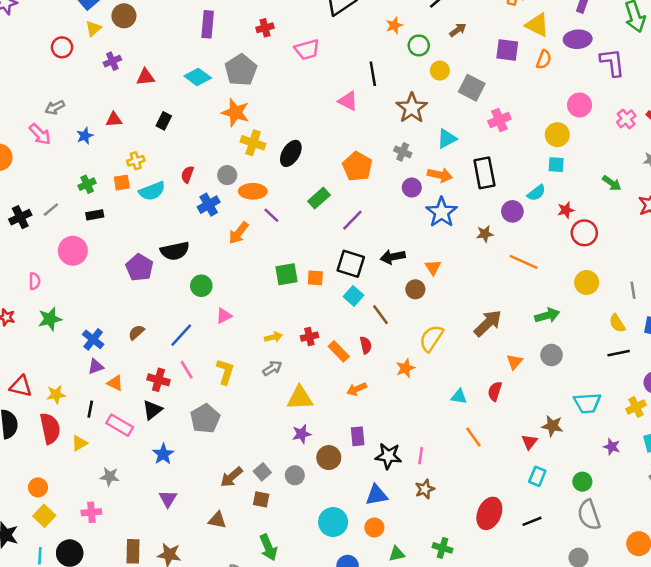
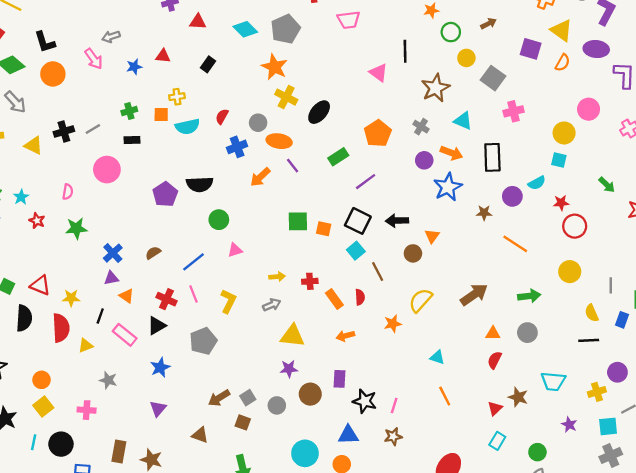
cyan triangle: (447, 139) -> (463, 121), turned 42
orange triangle: (515, 362) -> (493, 333), turned 42
red semicircle: (495, 391) -> (495, 360), moved

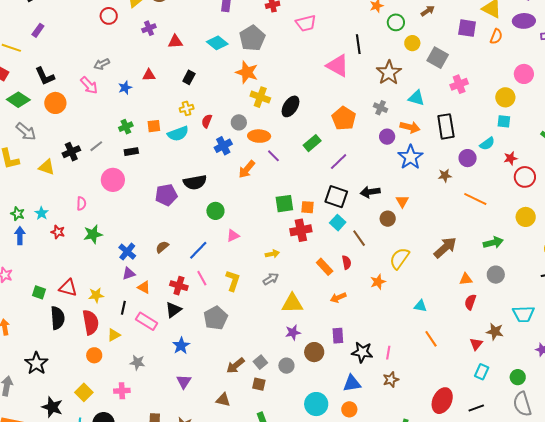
pink triangle: (379, 73) -> (338, 66), size x1.4
yellow cross: (177, 97) -> (187, 108), moved
purple pentagon: (165, 194) -> (166, 195), turned 30
red cross: (310, 281) -> (301, 230), moved, size x1.5
orange circle: (42, 380) -> (94, 355), moved

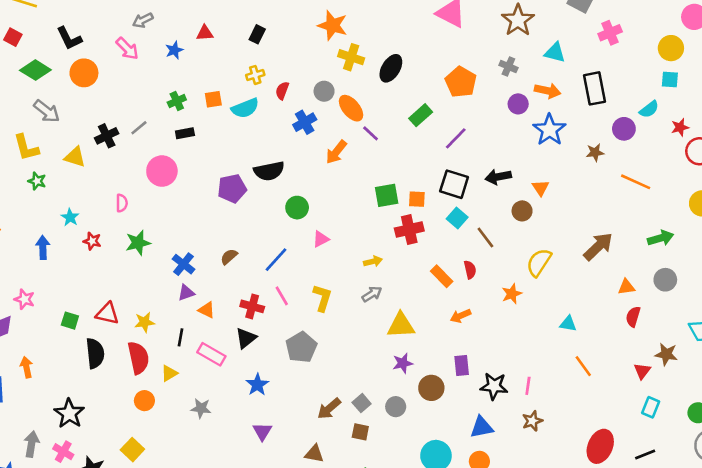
orange ellipse: (259, 136) -> (351, 108), turned 50
green star: (18, 214) -> (37, 181), moved
pink cross: (122, 391) -> (63, 452), moved, turned 35

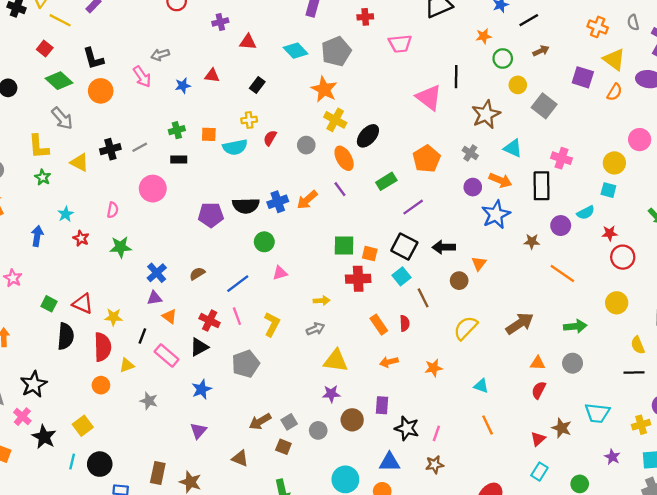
pink cross: (610, 33) -> (562, 158), moved, turned 30
orange ellipse: (351, 108) -> (344, 158), moved
blue cross: (305, 122) -> (278, 202), moved
orange star: (512, 294) -> (434, 368), moved

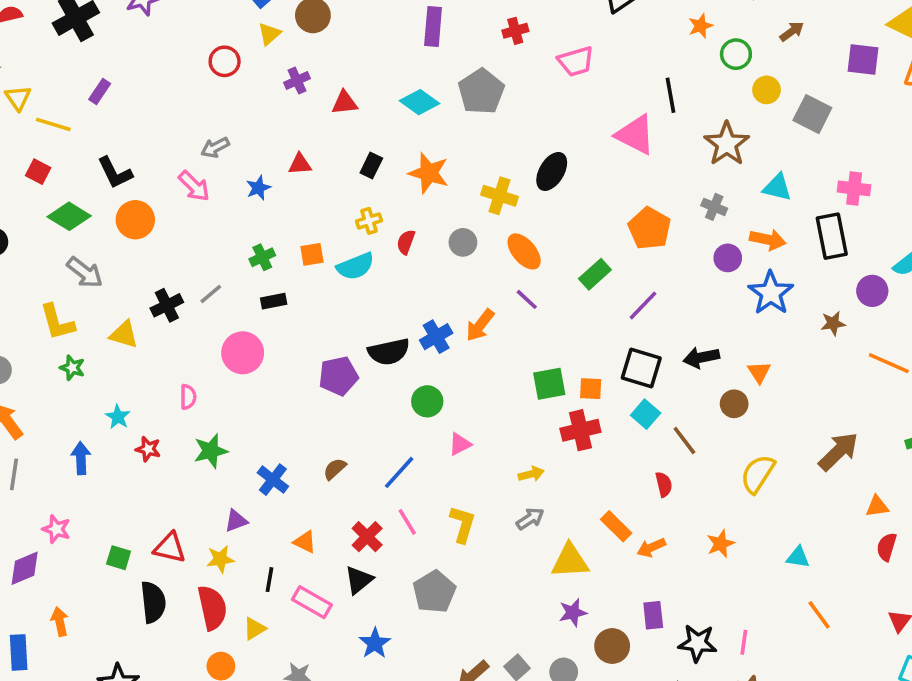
orange star: (324, 89) -> (429, 173), moved
black ellipse: (368, 136) -> (552, 171), moved
purple triangle: (154, 298) -> (236, 521), moved
red cross: (210, 321) -> (367, 537), turned 30
orange rectangle: (379, 325) -> (616, 526), moved

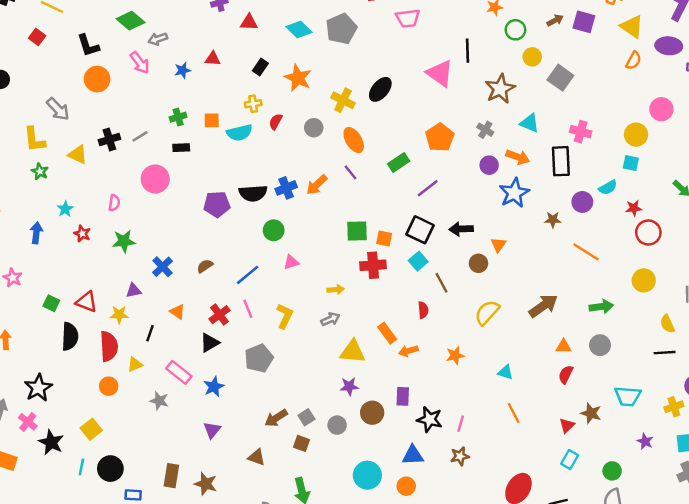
purple square: (863, 60) -> (584, 22), moved
green diamond: (69, 216) -> (131, 21), moved
pink rectangle: (312, 602) -> (179, 372), moved

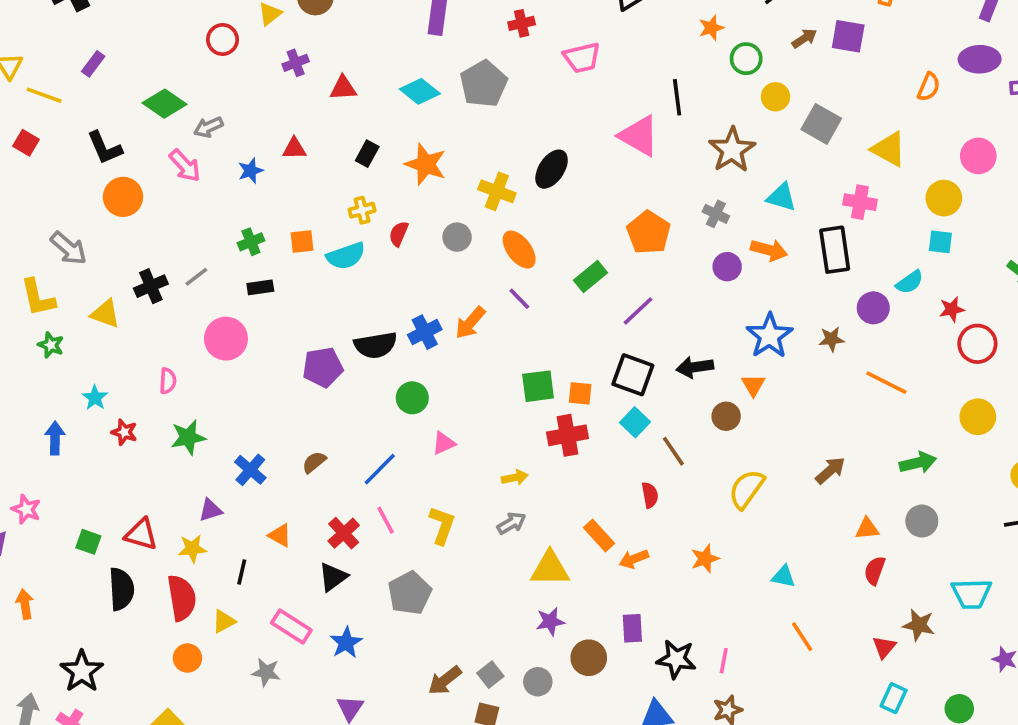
yellow triangle: (632, 27) -> (889, 149), moved
blue star: (514, 193) -> (769, 336), moved
brown arrow: (543, 306) -> (830, 470), size x0.7

